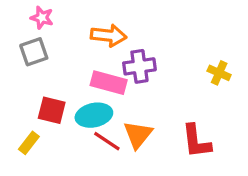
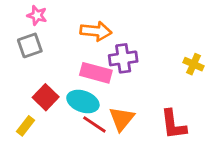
red square: (52, 110) -> (46, 97), turned 30
cyan ellipse: (94, 115) -> (83, 101), turned 32

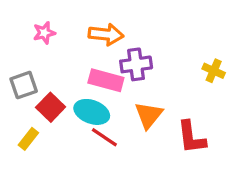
pink star: (37, 15) -> (44, 33), moved, turned -30
gray square: (30, 45) -> (24, 85), moved
orange triangle: (122, 119) -> (149, 115), moved

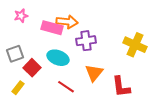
pink star: (44, 33) -> (21, 16), moved
yellow cross: (214, 71) -> (135, 45), size x1.6
pink rectangle: (106, 80) -> (52, 28), moved
cyan ellipse: (92, 112) -> (58, 58), moved

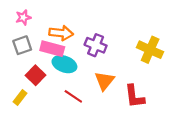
orange arrow: (67, 22) -> (61, 33), moved
pink rectangle: (52, 28) -> (52, 49), moved
purple cross: (86, 41) -> (96, 45), turned 30
gray square: (15, 54) -> (22, 45), moved

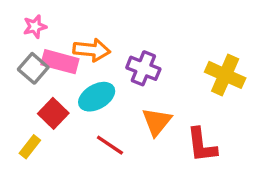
gray square: (22, 45) -> (33, 68), turned -30
pink rectangle: (52, 49) -> (60, 62), moved
cyan ellipse: (64, 64) -> (97, 97), turned -50

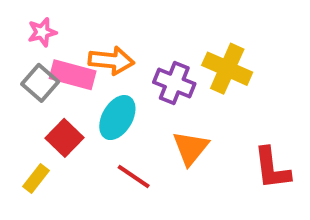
yellow cross: (225, 75) -> (227, 69), moved
cyan ellipse: (97, 97) -> (117, 118), turned -30
red L-shape: (202, 145) -> (272, 168), moved

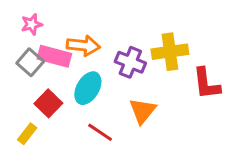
yellow cross: (227, 69) -> (170, 52), turned -32
red L-shape: (272, 168) -> (206, 84), moved

